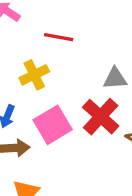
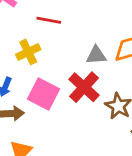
pink square: (53, 125) -> (44, 94), turned -32

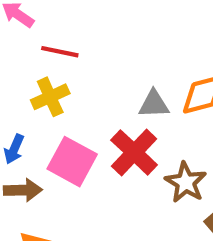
red line: (49, 20) -> (60, 52), moved

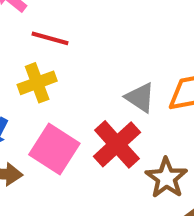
gray triangle: (154, 104) -> (140, 97), turned 32

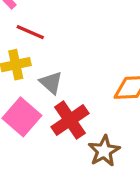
gray triangle: (140, 97) -> (51, 83), moved

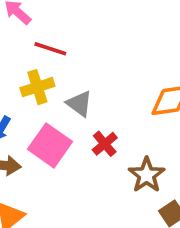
red cross: (70, 120) -> (105, 144), size x0.6

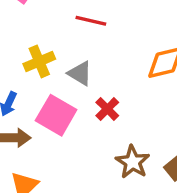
red line: (50, 49) -> (91, 21), moved
brown star: (147, 175) -> (133, 162), moved

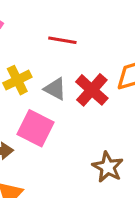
red cross: (107, 109) -> (92, 90), moved, size x1.5

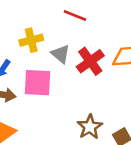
pink square: (35, 128) -> (38, 83), turned -36

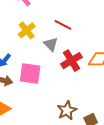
yellow cross: (31, 40) -> (27, 30), moved, turned -30
gray triangle: (60, 54) -> (51, 44), moved

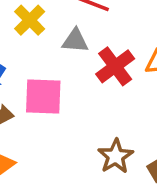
gray triangle: (51, 44) -> (75, 41), turned -35

